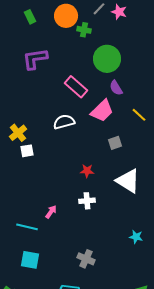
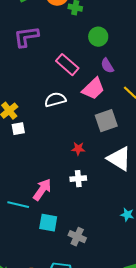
green circle: (107, 59) -> (98, 37), size x0.7
gray square: (115, 143) -> (106, 121), size x1.6
pink arrow: (51, 212) -> (42, 190), size x1.6
cyan square: (30, 260) -> (48, 223), moved

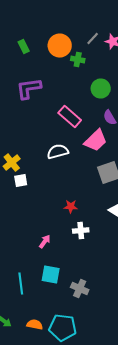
red star: (78, 149) -> (71, 206), moved
pink arrow: (42, 190) -> (45, 242), size x0.6
cyan line: (18, 205) -> (21, 284), moved, turned 70

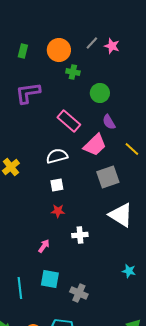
green rectangle: (24, 46) -> (23, 51), turned 40
green cross: (78, 60) -> (73, 72), moved
white square: (21, 180) -> (57, 185), moved
red star: (71, 206) -> (58, 211), moved

